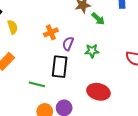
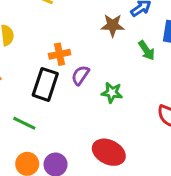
green arrow: (98, 19) -> (147, 50), moved
black rectangle: (60, 67) -> (45, 84), moved

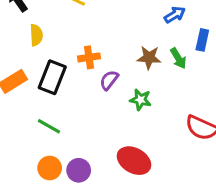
brown star: (113, 25) -> (149, 58), moved
black rectangle: (45, 84) -> (52, 77), moved

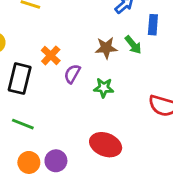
orange cross: (89, 57) -> (51, 55), turned -30

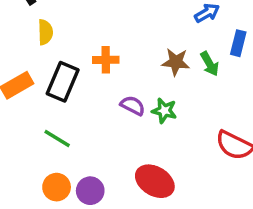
orange cross: (51, 55) -> (106, 60), turned 36
purple semicircle: (72, 74) -> (133, 106), moved, turned 78

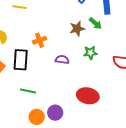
green star: (164, 111) -> (90, 53), moved

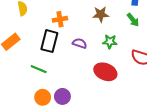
green arrow: (95, 23) -> (133, 20), moved
black rectangle: (21, 60) -> (49, 41), moved
red ellipse: (88, 96) -> (105, 72), moved

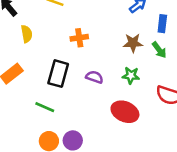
brown star: (101, 14) -> (133, 43), moved
orange cross: (60, 19) -> (79, 38), moved

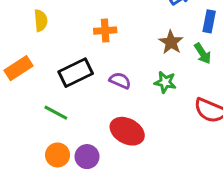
brown star: (133, 43) -> (171, 42), turned 30
black rectangle: (58, 74) -> (76, 73), turned 44
red ellipse: (125, 112) -> (127, 131), moved

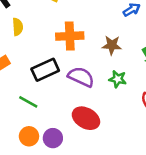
orange cross: (105, 31) -> (70, 36), size x1.5
brown star: (171, 42) -> (112, 45), moved, turned -30
purple semicircle: (120, 81) -> (81, 77), size x1.5

